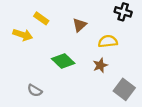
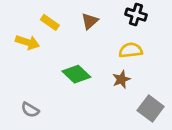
black cross: (123, 12) -> (136, 15), moved
brown triangle: (79, 25) -> (90, 21), moved
gray semicircle: (35, 90) -> (30, 110), moved

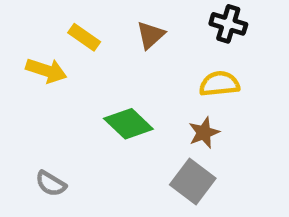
gray square: (151, 109) -> (193, 181), moved

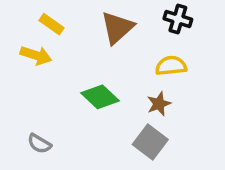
brown triangle: (151, 35) -> (117, 28), size x1.5
yellow rectangle: (84, 37) -> (51, 24), moved

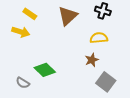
green diamond: (100, 97) -> (45, 70), moved
gray square: (150, 142) -> (106, 82), moved

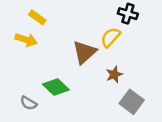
brown triangle: (68, 16) -> (84, 52), moved
yellow semicircle: (99, 38) -> (111, 37), moved, turned -42

